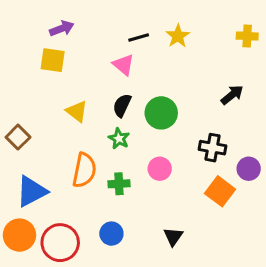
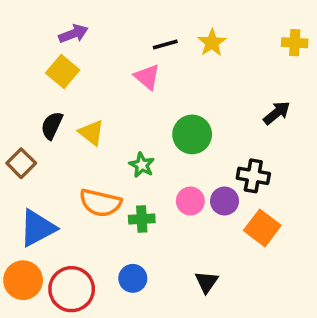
yellow square: (53, 60) -> (63, 71), turned 32
black semicircle: (122, 105) -> (52, 125), moved
purple circle: (249, 169) -> (225, 201), moved
orange semicircle: (84, 170) -> (100, 203), turned 92

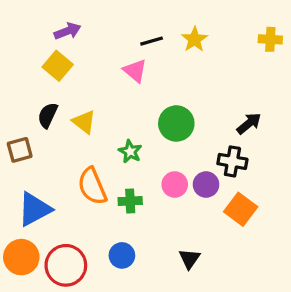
black arrow: (277, 113) -> (249, 123), moved
brown square: (21, 163) -> (20, 150), turned 30
orange semicircle: (100, 203) -> (92, 186), turned 54

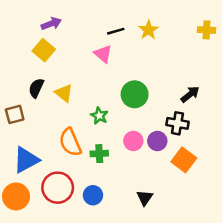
red circle: (66, 265) -> (58, 188), moved

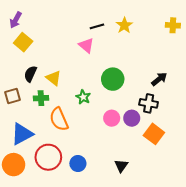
purple arrow: (51, 24) -> (16, 20), moved, turned 140
yellow square: (44, 50) -> (23, 42), moved
green cross: (99, 154) -> (41, 98), moved

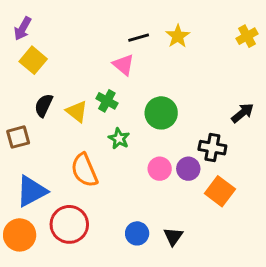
yellow cross: (173, 25) -> (247, 36), turned -32
black arrow: (159, 79) -> (243, 113), moved
green cross: (41, 98) -> (107, 101), moved, turned 32
blue circle: (78, 164) -> (137, 233), moved

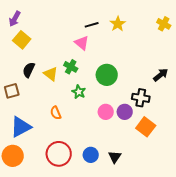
yellow cross: (247, 36) -> (164, 24), turned -32
orange semicircle: (84, 170) -> (56, 113), size x0.6
red circle: (69, 224) -> (59, 154), moved

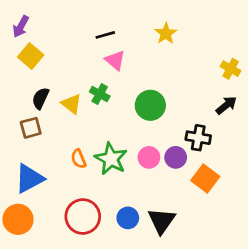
yellow cross: (164, 24) -> (231, 69), moved
black line: (92, 25) -> (105, 35), moved
brown square: (12, 91) -> (31, 128), moved
green star: (79, 92) -> (111, 159), moved, size x1.6
black triangle: (115, 157) -> (162, 221), size x1.5

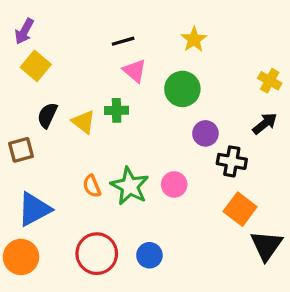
green cross: (100, 94) -> (117, 110), turned -30
green circle: (150, 105) -> (182, 89), moved
brown square: (31, 128) -> (21, 150), moved
purple circle: (176, 157) -> (205, 133), moved
black triangle: (162, 221) -> (266, 245), moved

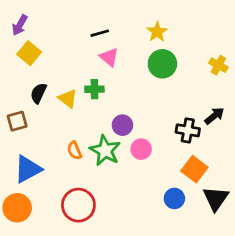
green circle: (182, 89) -> (162, 64), moved
black arrow: (265, 124) -> (214, 116), moved
purple circle: (205, 133) -> (122, 125), moved
blue circle: (149, 255) -> (174, 198), moved

